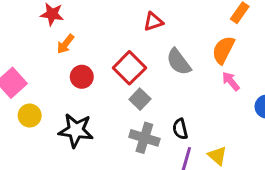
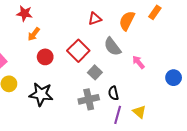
orange semicircle: (223, 50) -> (127, 21), moved
pink arrow: (231, 81) -> (138, 62), moved
gray square: (140, 99) -> (95, 72), moved
gray cross: (144, 138) -> (89, 99), turned -30

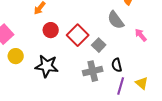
red square: (78, 51) -> (78, 35), moved

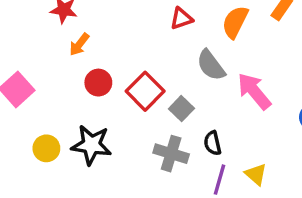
pink arrow: (141, 35) -> (254, 91), size x1.6
yellow circle: (16, 56) -> (46, 148), moved
gray cross: (93, 71) -> (171, 154), turned 30

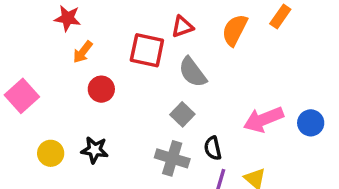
gray semicircle: (211, 65) -> (192, 72), moved
red square: (145, 91) -> (147, 50), moved, turned -33
pink arrow: (254, 91) -> (263, 119), moved, turned -72
black star: (91, 145) -> (95, 150), size x0.7

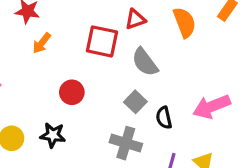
orange semicircle: (235, 30) -> (185, 22), turned 132
red circle: (101, 89) -> (72, 92), moved
black semicircle: (213, 148) -> (164, 118), moved

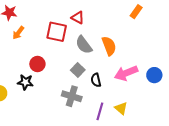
red triangle: (135, 19) -> (78, 18), turned 48
orange semicircle: (185, 22) -> (109, 46), moved
black star: (53, 135) -> (25, 82), moved

